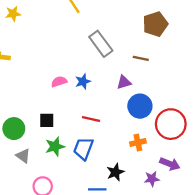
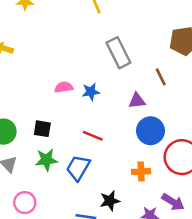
brown line: (141, 58) -> (161, 77), turned 42

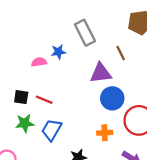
blue star: (91, 92) -> (58, 52), moved
purple triangle: (137, 101) -> (101, 73), size x1.5
red line: (93, 136) -> (44, 100), moved

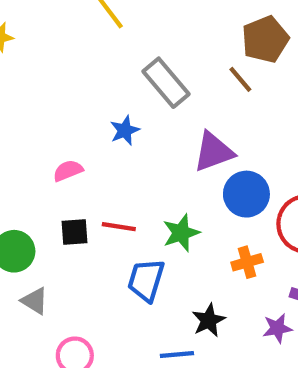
brown line: (121, 53) -> (240, 79), moved
pink semicircle: (39, 62) -> (68, 171), moved
green star: (25, 123) -> (181, 233), moved

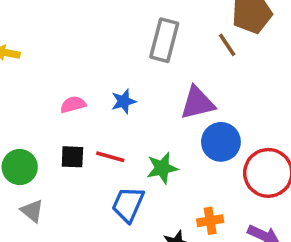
gray rectangle: (166, 83) -> (164, 40), turned 48
blue star: (125, 130) -> (124, 101), moved
orange cross: (247, 262) -> (210, 221), moved

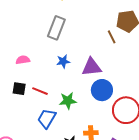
gray rectangle: (164, 40) -> (56, 28), moved
blue star: (124, 101) -> (63, 61), moved

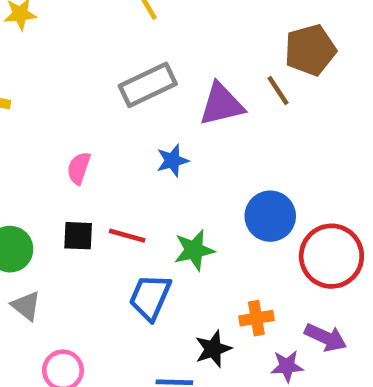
gray rectangle: (56, 28) -> (148, 85), turned 50
pink semicircle: (23, 60) -> (79, 168), turned -56
purple triangle: (92, 67) -> (221, 104), moved

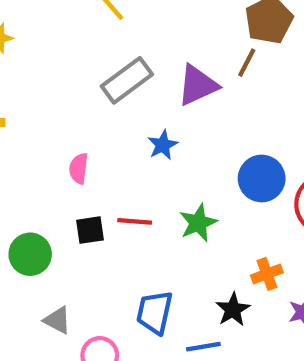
brown line: (278, 91) -> (247, 63), turned 72
blue trapezoid: (150, 297) -> (155, 312), moved
gray triangle: (26, 306) -> (57, 320), moved

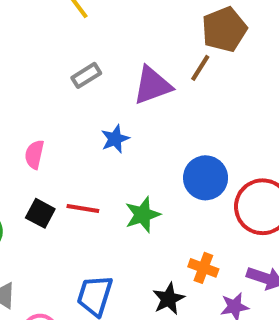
gray rectangle: (127, 80) -> (86, 75), size x0.6
black square: (90, 230) -> (40, 213), turned 32
orange cross: (267, 274) -> (203, 268), turned 36

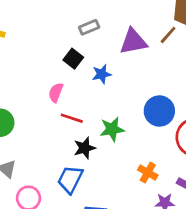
pink semicircle: (34, 154) -> (56, 92), moved
black square: (40, 213) -> (73, 59), moved
black star: (169, 299) -> (85, 148), moved

